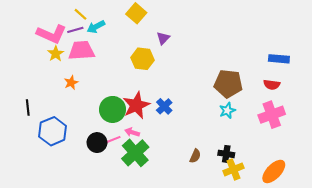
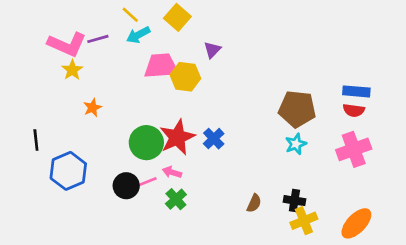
yellow line: (80, 14) -> (130, 15), moved
cyan arrow: (96, 27) -> (138, 35), moved
pink trapezoid: (81, 51) -> (161, 66), moved
blue rectangle: (279, 59) -> (356, 91), moved
green cross: (135, 153) -> (176, 199), size x0.6

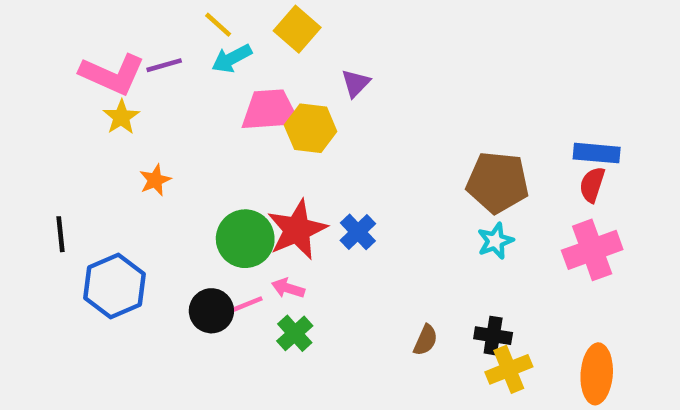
red semicircle: (354, 110) -> (592, 185), turned 100
orange ellipse: (356, 223) -> (597, 374), turned -40

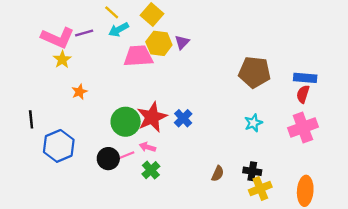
yellow hexagon: (311, 128) -> (159, 43), moved
brown pentagon: (498, 182) -> (255, 72), moved

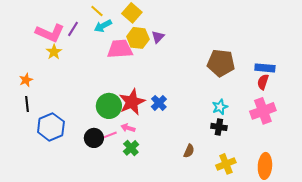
purple line: (84, 33) -> (73, 29), turned -42
orange star: (79, 92) -> (26, 80), moved
black cross: (252, 171) -> (219, 127), moved

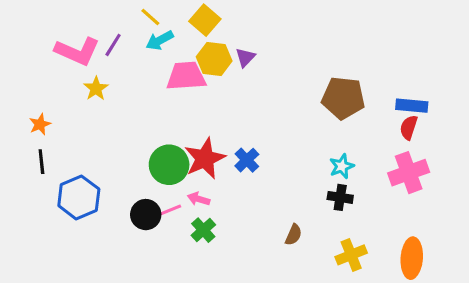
yellow star: (54, 52) -> (96, 89), moved

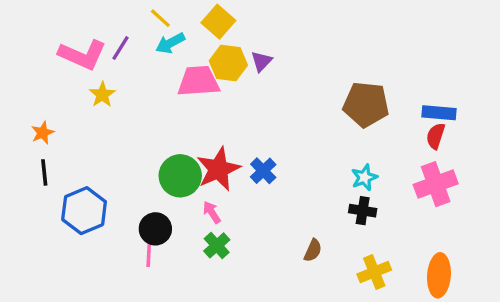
pink arrow: (199, 199) -> (212, 212), turned 40
pink line: (171, 210) -> (149, 255), moved, turned -65

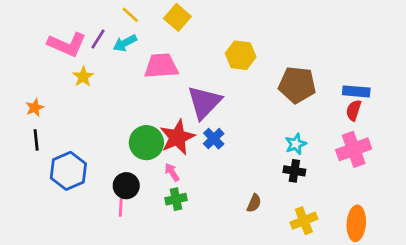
cyan arrow: (170, 43) -> (125, 43), moved
purple triangle: (261, 61) -> (204, 102), moved, size x2.0
yellow hexagon: (228, 63) -> (241, 55), moved
green cross: (217, 245) -> (176, 199), turned 30

